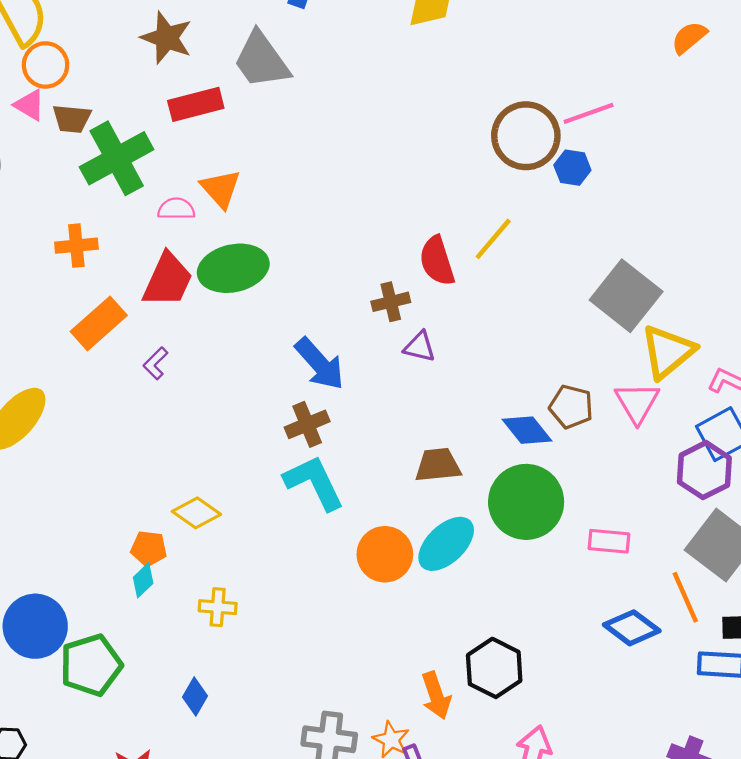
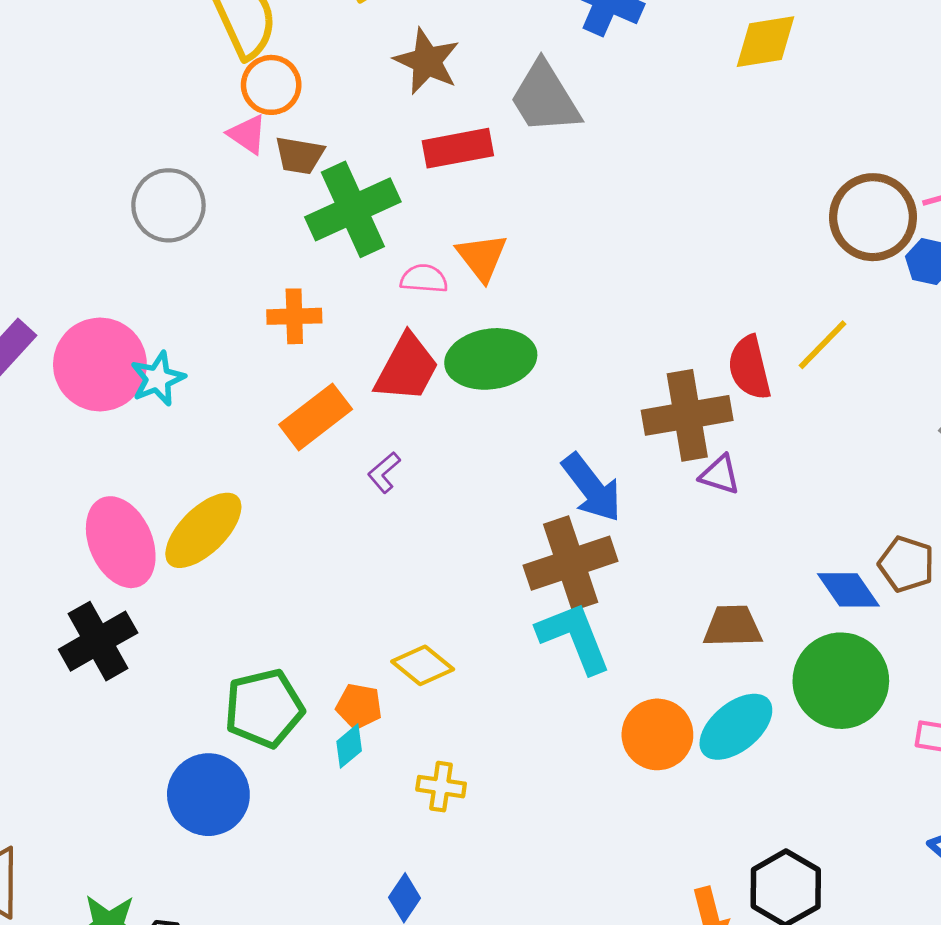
brown cross: (391, 302) -> (687, 415), size x1.8
brown cross: (307, 424) -> (571, 563), size x1.6
green pentagon: (91, 665) -> (264, 708), moved

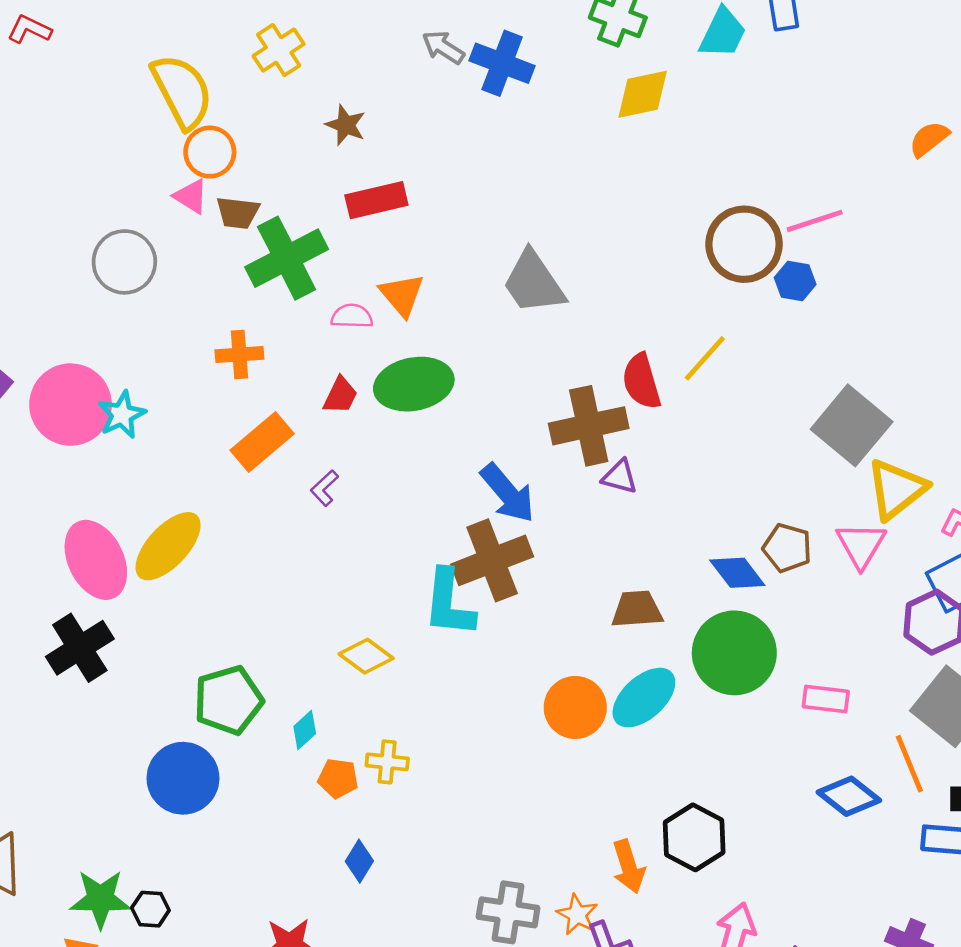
brown star: (427, 61) -> (346, 125), size x0.7
gray trapezoid: (545, 98) -> (533, 283), moved
red trapezoid: (407, 368) -> (340, 395), size x0.6
cyan L-shape: (574, 638) -> (449, 603), moved, turned -150
orange pentagon: (359, 706) -> (338, 778), moved

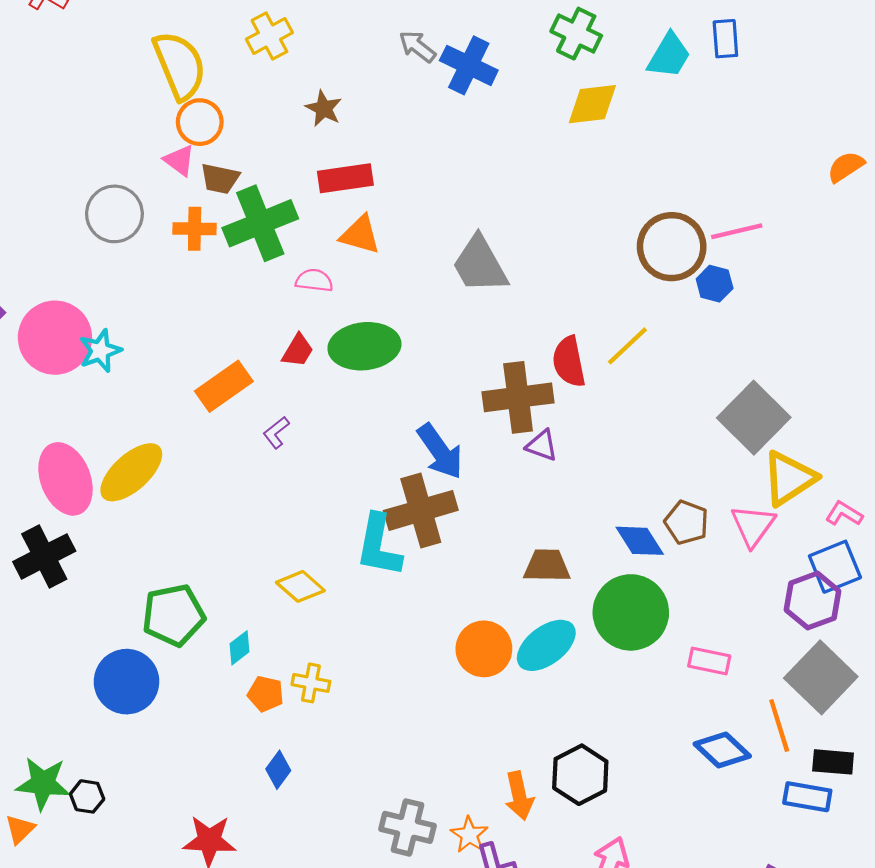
orange triangle: (402, 295) -> (360, 235), moved, turned -39
orange cross: (239, 354) -> (195, 229), moved

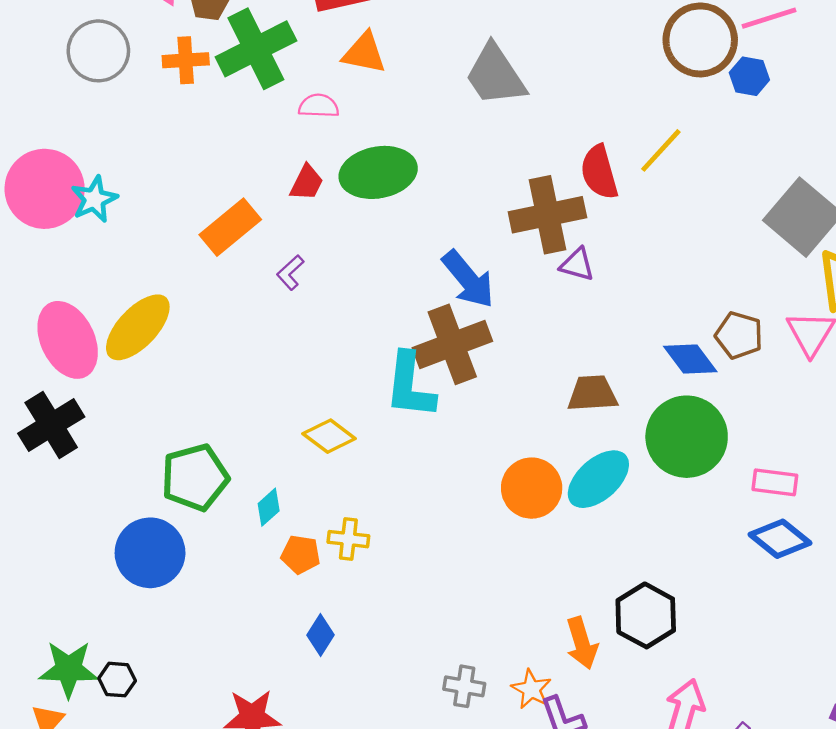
blue diamond: (722, 750) -> (780, 539), moved
gray cross: (407, 827) -> (464, 686), size x0.7

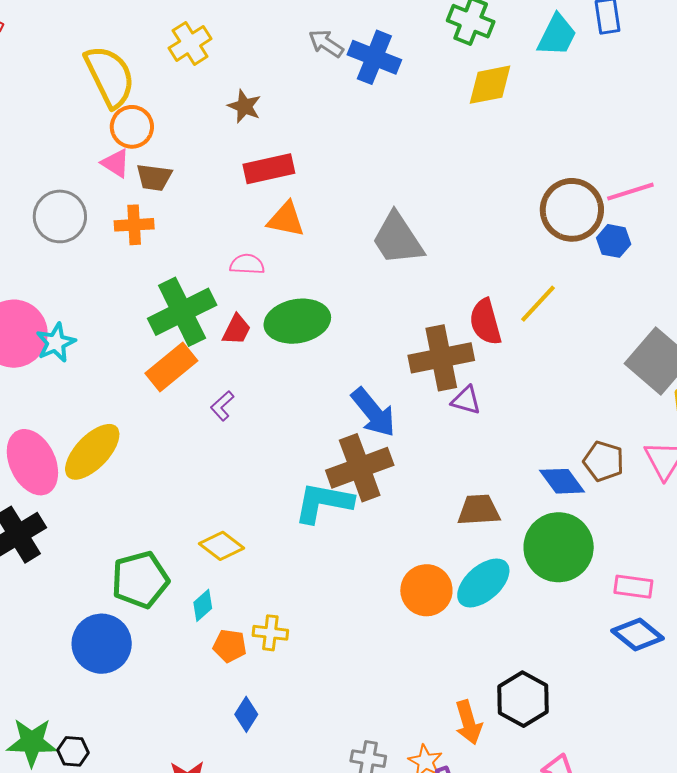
green cross: (256, 49) -> (182, 312), moved
cyan L-shape: (410, 386) -> (323, 503), turned 94
yellow diamond: (329, 436) -> (221, 546), moved

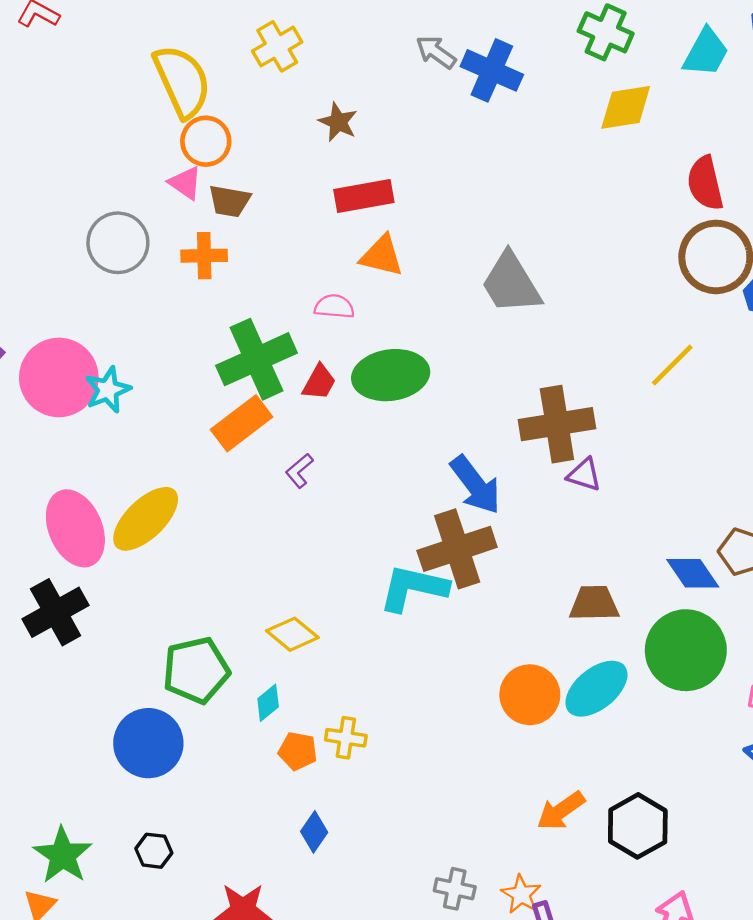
red semicircle: (485, 322) -> (705, 183), moved
orange arrow: (468, 722) -> (561, 811), moved, turned 69
green star: (32, 742) -> (63, 855), turned 30
black hexagon: (73, 751) -> (154, 851), moved

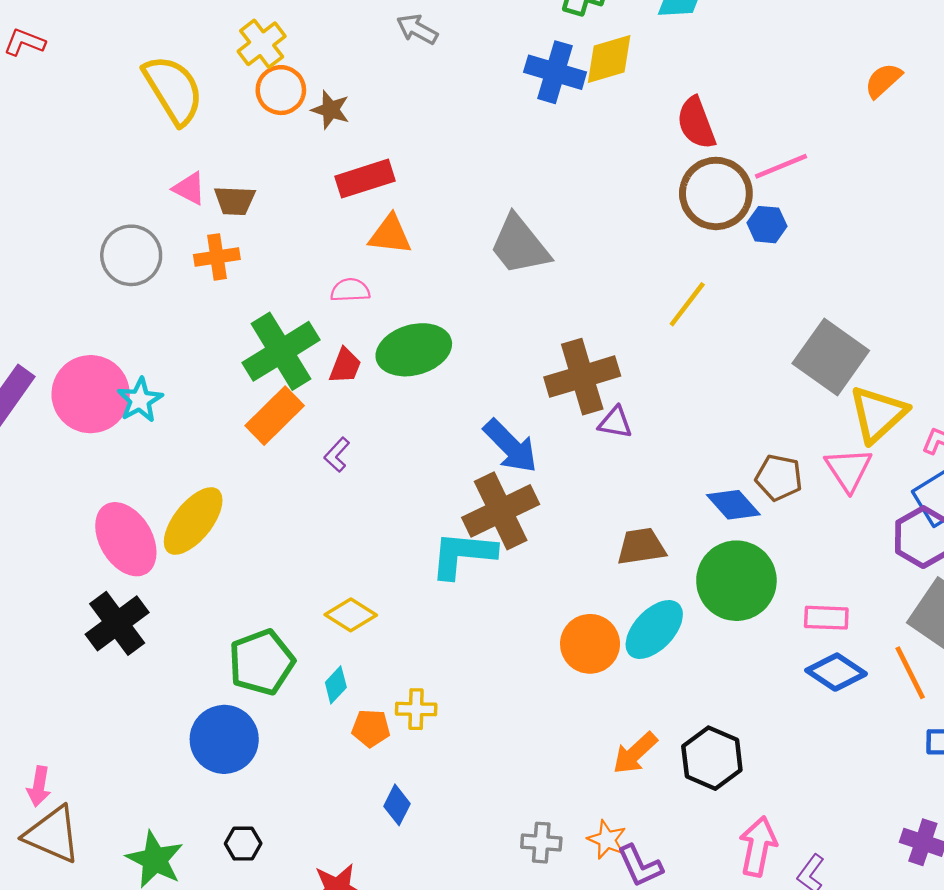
blue cross: (492, 70) -> (555, 72), moved
orange circle: (206, 141) -> (281, 90), moved

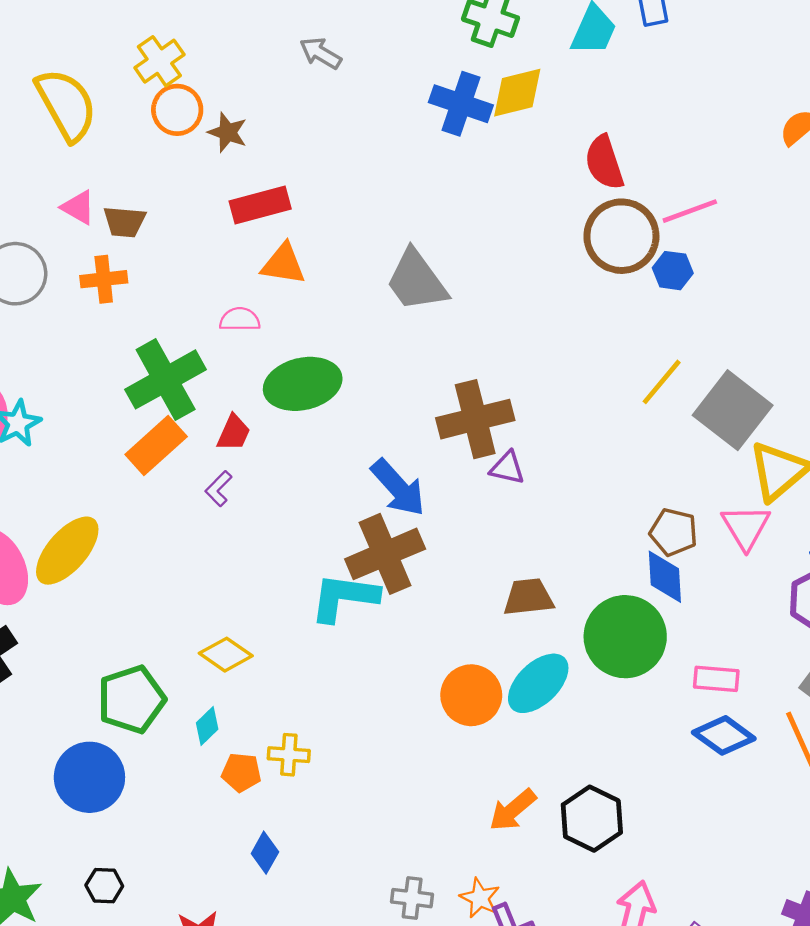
yellow line: (687, 304) -> (662, 382), moved
red trapezoid: (345, 366) -> (234, 433), moved
blue diamond: (733, 505) -> (665, 577), moved, turned 36

